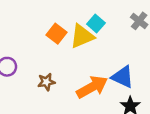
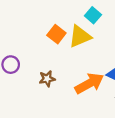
cyan square: (96, 23) -> (93, 15), moved

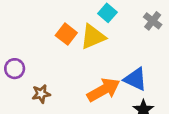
brown star: (47, 79) -> (41, 94), moved

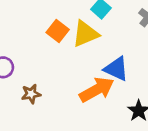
blue triangle: (135, 79) -> (116, 69), moved

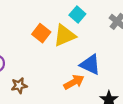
orange arrow: (97, 90) -> (74, 82), size x0.7

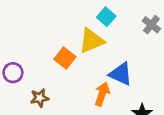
orange square: (41, 33) -> (65, 58), moved
orange arrow: (74, 82) -> (102, 94), turned -42

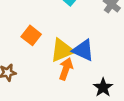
yellow triangle: (91, 41) -> (62, 50), moved

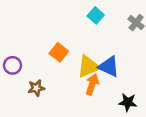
black star: (103, 87) -> (128, 102), turned -30

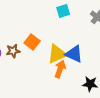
cyan square: (96, 15) -> (63, 11), turned 32
brown star: (36, 88) -> (13, 51), moved

